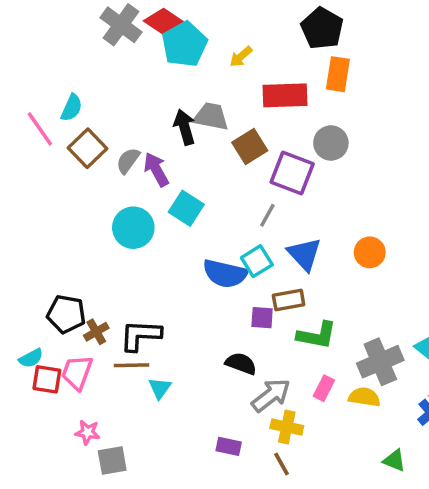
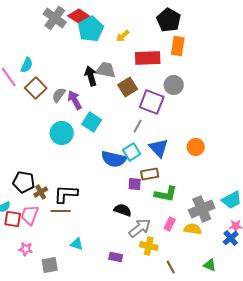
cyan triangle: (160, 388) -> (77, 244), moved, turned -48
pink star: (87, 432) -> (26, 249), moved
brown line: (281, 464) -> (171, 267), moved

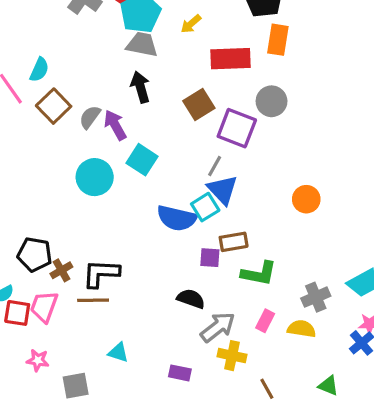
gray trapezoid: (106, 70) -> (142, 44), moved
blue triangle: (159, 148) -> (223, 190), moved
gray cross: (202, 209) -> (316, 297), size x0.7

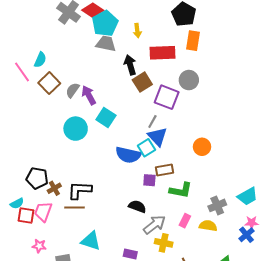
yellow arrow: (191, 24) -> (137, 30), turned -56
black arrow: (140, 87) -> (130, 65), moved
orange circle: (306, 199) -> (202, 147), moved
cyan triangle: (118, 352) -> (91, 241), size x1.5

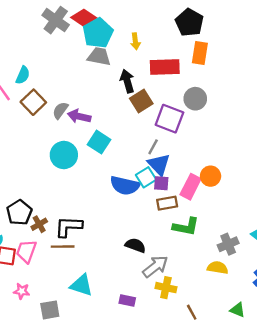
purple arrow: (89, 95) -> (79, 116), turned -48
black pentagon: (37, 178) -> (19, 213), turned 30
purple square: (149, 180) -> (161, 183), moved
pink rectangle: (185, 221) -> (191, 187), moved, size x1.5

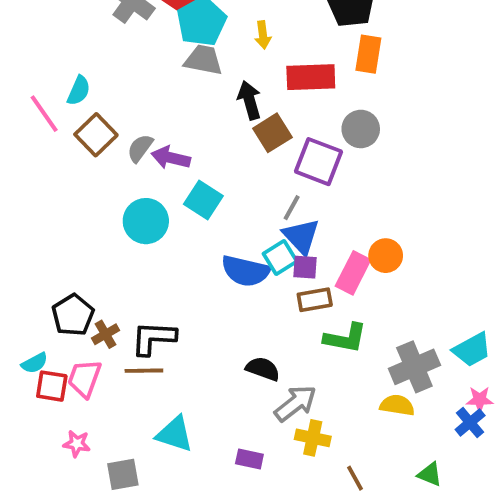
gray cross: (228, 244) -> (414, 367), size x1.4

